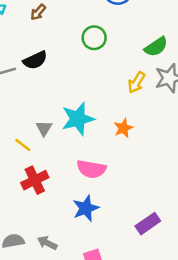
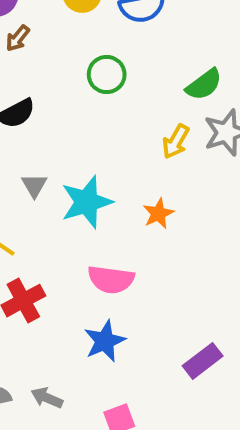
gray triangle: (44, 128) -> (34, 185), moved

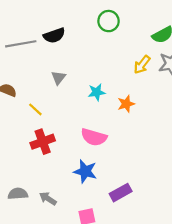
cyan star: (87, 202) -> (97, 92), moved, size x0.6
blue star: (105, 341) -> (85, 171), turned 30
purple rectangle: (203, 361) -> (121, 193), moved

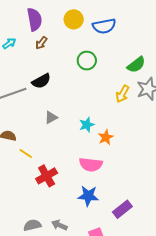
gray triangle: (58, 78) -> (51, 117), turned 32
orange star: (126, 104) -> (106, 137), moved
yellow line: (35, 109) -> (26, 153), moved

